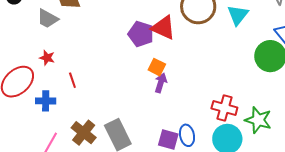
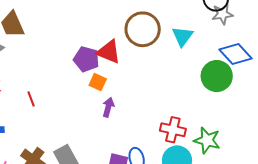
orange square: (157, 67) -> (98, 82), moved
red line: (72, 80) -> (31, 99), moved

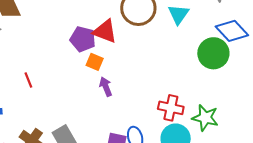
purple arrow: (108, 107) -> (106, 87), turned -36

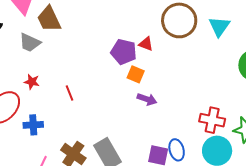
red triangle: (105, 31) -> (146, 44), size x0.6
purple arrow: (106, 87) -> (147, 99), turned 132

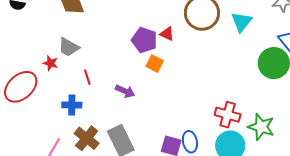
gray trapezoid: (30, 43) -> (69, 47), moved
purple arrow: (147, 99) -> (125, 91), moved
blue cross: (33, 125) -> (72, 105), moved

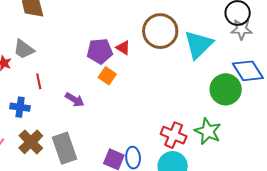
cyan triangle: (242, 22) -> (198, 45), size x1.4
purple pentagon: (144, 40) -> (100, 51), turned -30
green star: (261, 127) -> (208, 131), moved

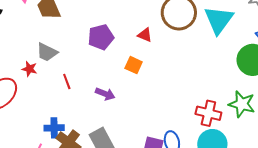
purple pentagon: (100, 51) -> (101, 37), moved
blue cross: (20, 107) -> (54, 128), moved

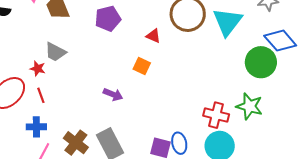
purple pentagon: (101, 37) -> (108, 19), moved
red line: (67, 81) -> (41, 95), moved
blue cross: (54, 128) -> (36, 127), moved

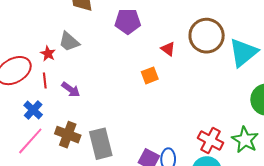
orange square: (142, 66) -> (150, 75), turned 30
purple arrow: (113, 94) -> (71, 89), moved
blue cross: (36, 127) -> (33, 110), turned 30
brown cross: (76, 143) -> (68, 135), turned -30

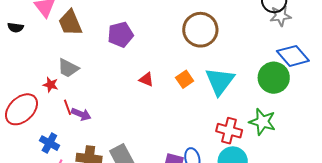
red triangle: (168, 49) -> (146, 80), moved
cyan triangle: (243, 52) -> (220, 81), moved
orange square: (150, 75) -> (185, 79), moved
red line: (45, 80) -> (67, 107), moved

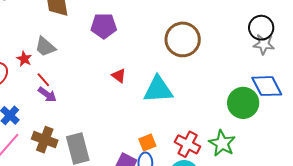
orange square: (185, 79) -> (147, 142), moved
cyan triangle: (220, 81) -> (158, 89), moved, turned 36
red line: (67, 107) -> (43, 80), moved, turned -35

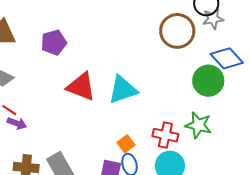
brown circle: (183, 39) -> (177, 31), moved
red triangle: (119, 76) -> (81, 87), size x2.0

